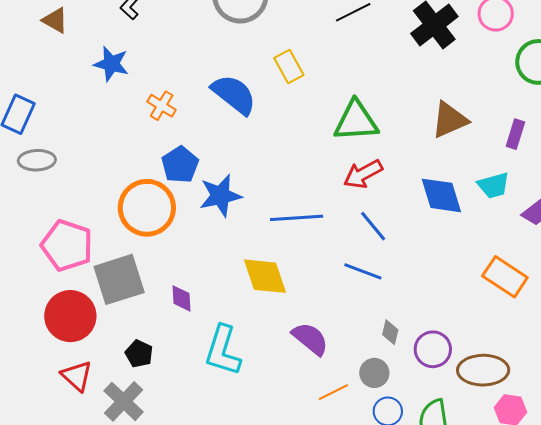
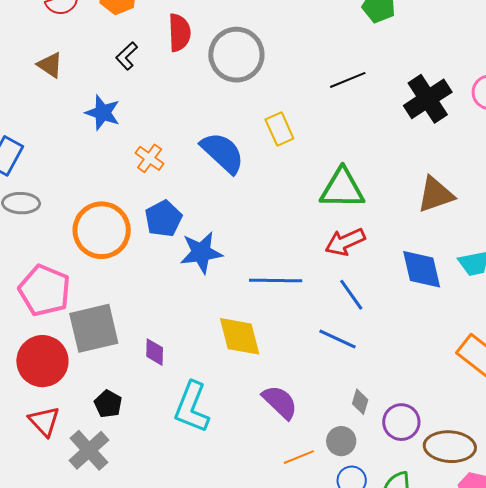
orange circle: (147, 208) -> (102, 230), moved

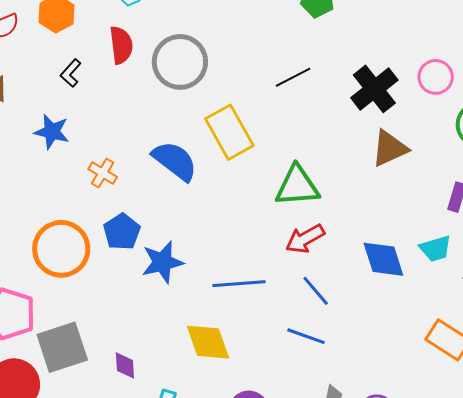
yellow rectangle: (279, 129) -> (229, 132), size x1.6
brown triangle: (436, 195) -> (390, 148), moved

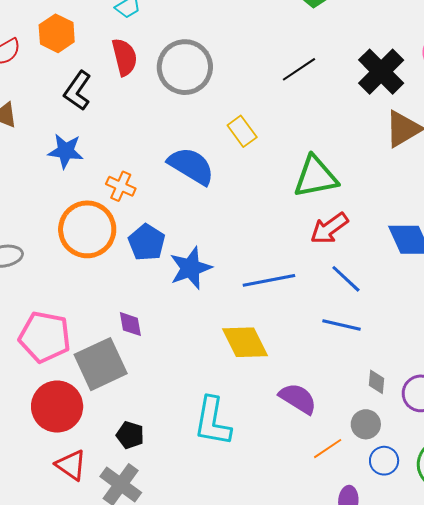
black L-shape: (71, 73) -> (78, 91), size x1.4
yellow rectangle: (229, 132) -> (242, 131), size x0.6
orange circle: (61, 249) -> (87, 229), moved
purple diamond: (125, 365) -> (130, 324), moved

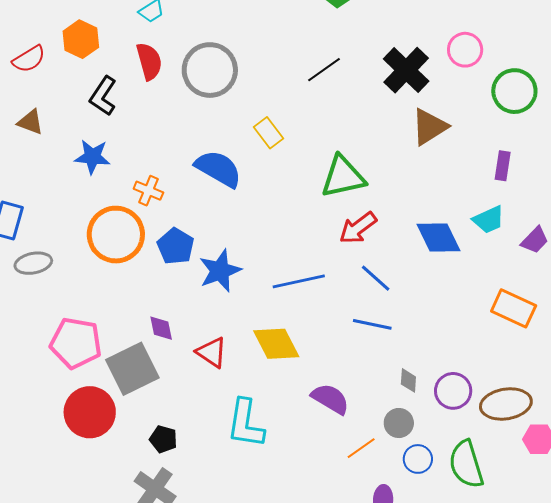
red triangle: (71, 465) -> (212, 352), moved

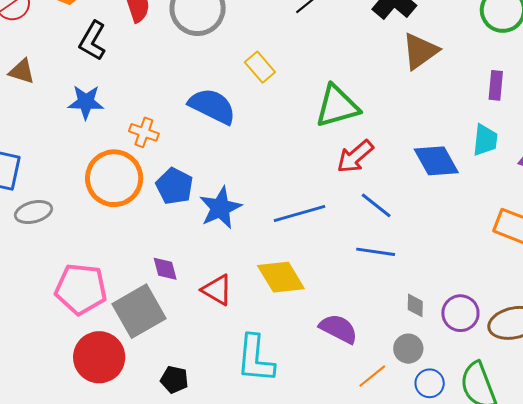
cyan trapezoid: (489, 220) -> (485, 140), turned -56

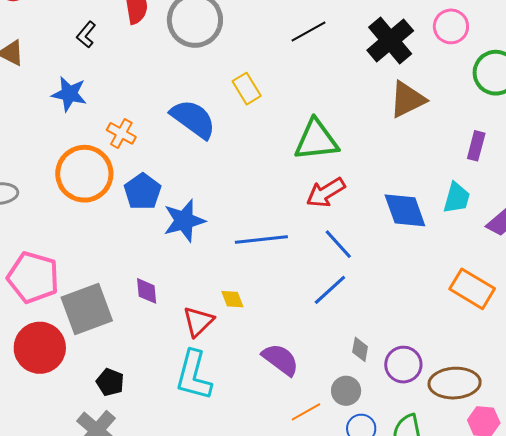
black L-shape: (93, 41) -> (86, 35), size x0.7
blue line: (376, 252) -> (330, 290), turned -60
purple diamond: (165, 269) -> (147, 291), moved
yellow diamond: (281, 277) -> (232, 299), size x0.5
red triangle: (217, 290) -> (198, 321), moved, turned 36

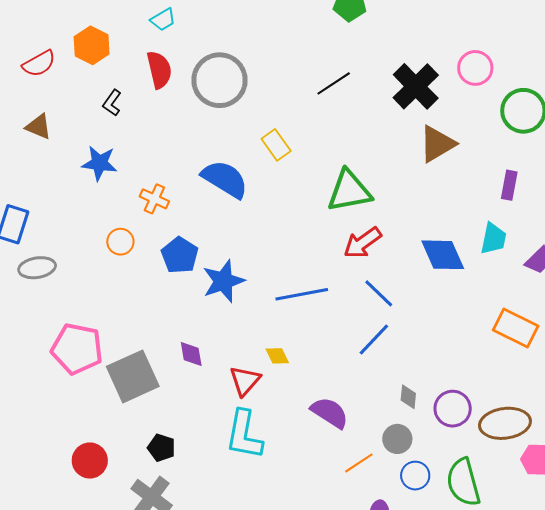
orange circle: (84, 174) -> (120, 242), size x0.5
red circle: (40, 348) -> (90, 460), moved, size x0.7

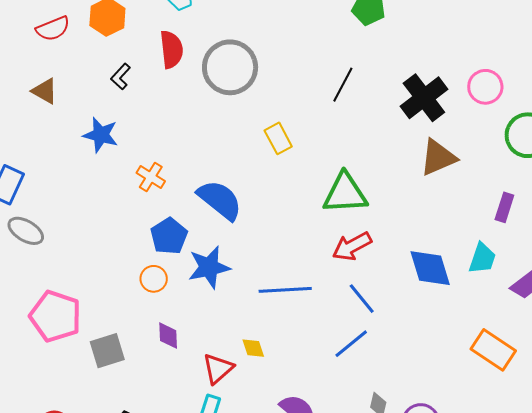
black line: (334, 83) -> (343, 85), turned -36
blue semicircle: (225, 179) -> (220, 200), moved
orange circle: (120, 242) -> (154, 279), moved
gray ellipse: (37, 268) -> (26, 231), turned 33
gray square: (133, 376) -> (107, 351), size x0.7

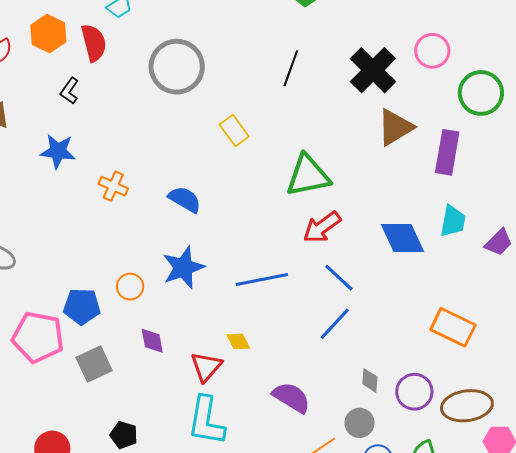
red semicircle: (171, 49) -> (94, 43), moved
blue semicircle: (220, 200) -> (185, 199), size x0.7
purple rectangle: (504, 207) -> (447, 152), moved, size x1.5
blue pentagon: (169, 236) -> (82, 306), moved, turned -30
orange rectangle: (493, 350) -> (453, 327), moved

